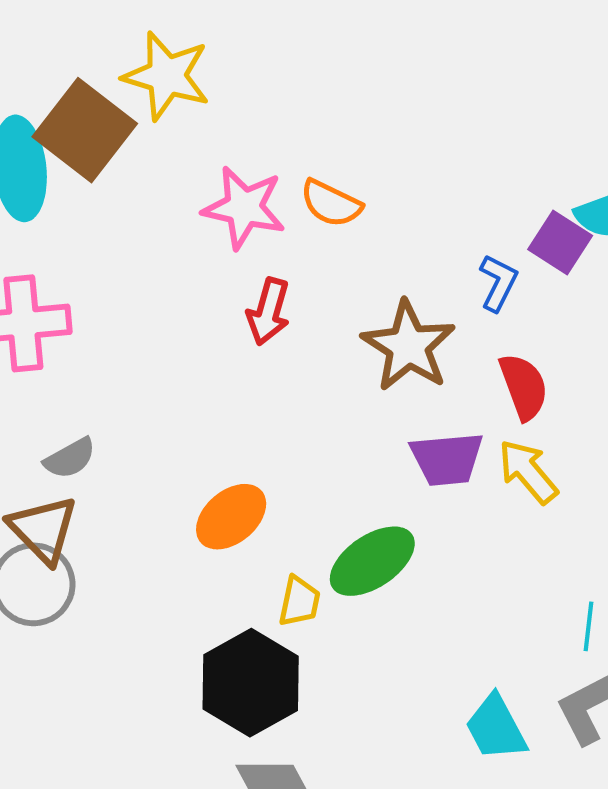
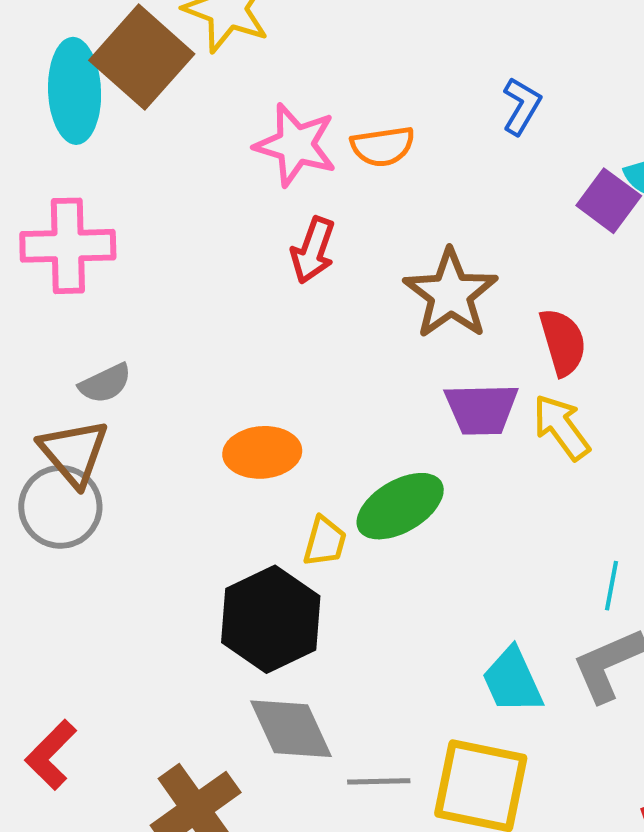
orange semicircle: (331, 203) -> (383, 146), turned -38
blue L-shape: (498, 283) -> (521, 106), moved
orange ellipse: (231, 517) -> (262, 452), turned 32

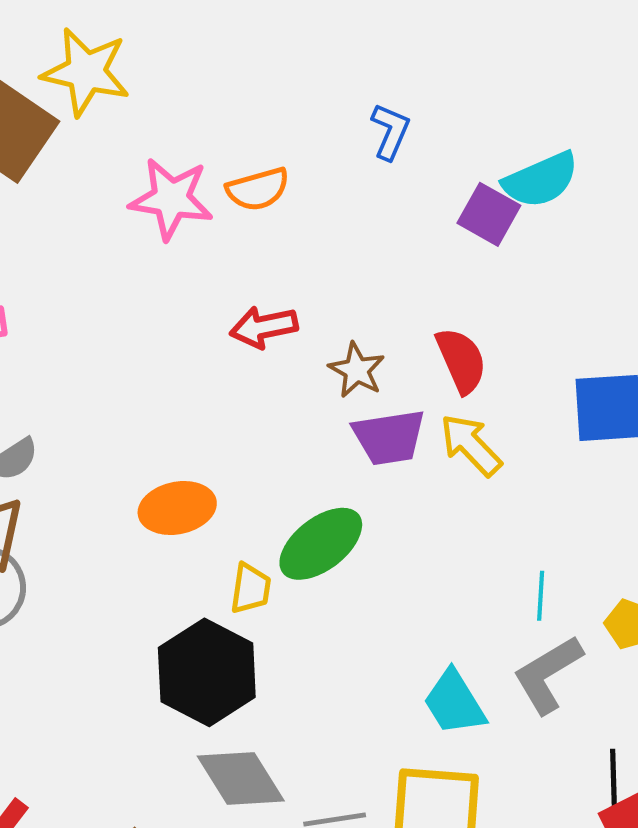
red arrow: (313, 250) -> (264, 327), moved, turned 66
brown star: (451, 294) -> (357, 370), moved, size x0.6

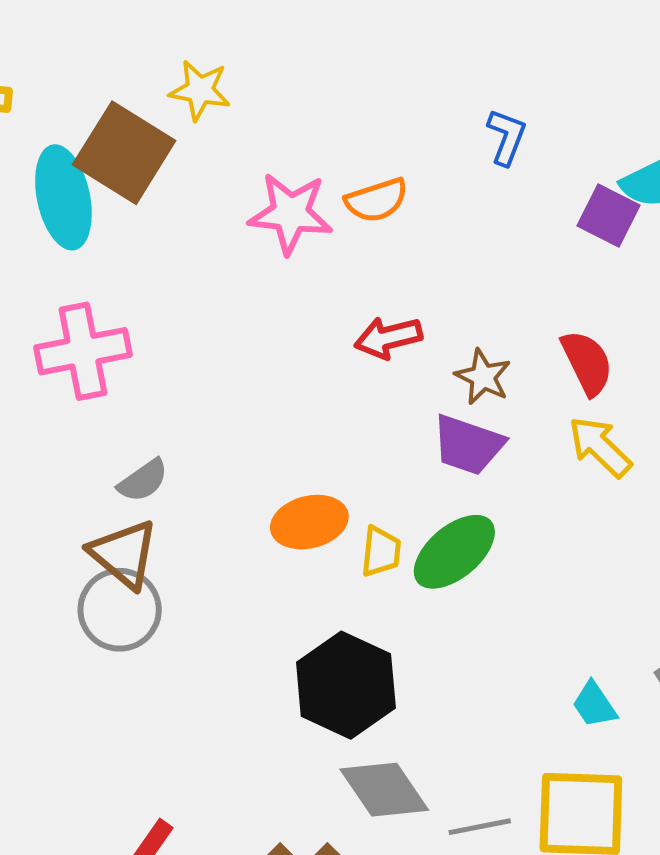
yellow star: (86, 72) -> (200, 90), size x0.7
purple trapezoid: (389, 437) -> (468, 445), moved, turned 30
yellow trapezoid: (251, 588) -> (381, 552), moved
cyan trapezoid: (454, 703) -> (594, 705), size x0.7

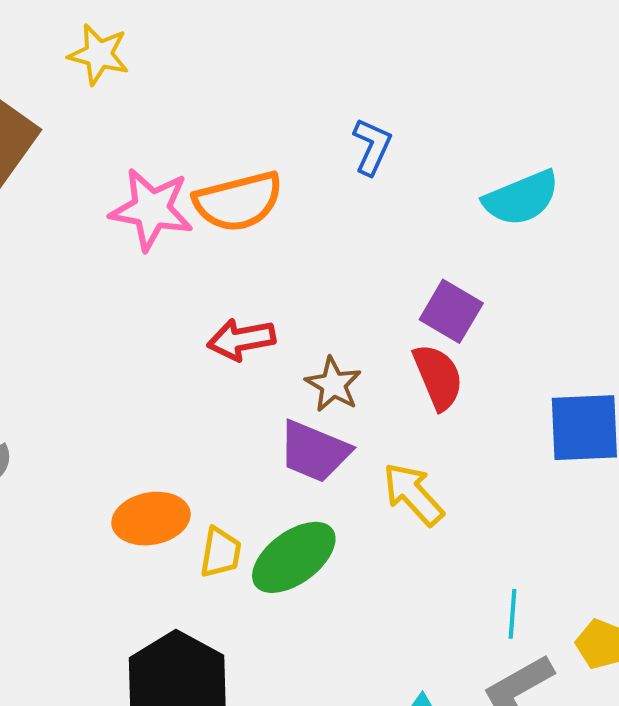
yellow star: (200, 90) -> (99, 54), moved
orange semicircle: (377, 200) -> (238, 201), size x1.4
purple square: (608, 216) -> (451, 311), moved
yellow arrow: (600, 447) -> (413, 494), moved

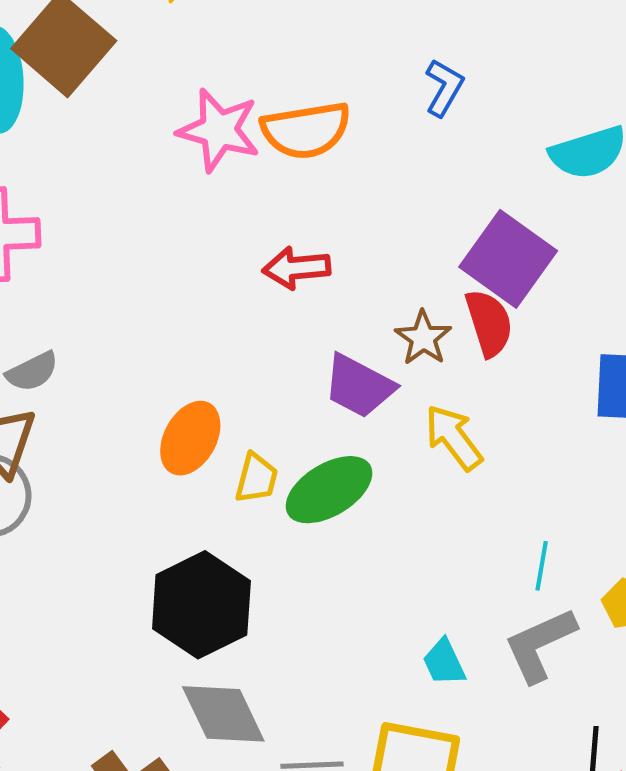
purple square: (451, 311) -> (508, 259), size x1.5
brown star: (333, 384) -> (423, 338), moved
orange ellipse: (151, 519) -> (190, 438), turned -56

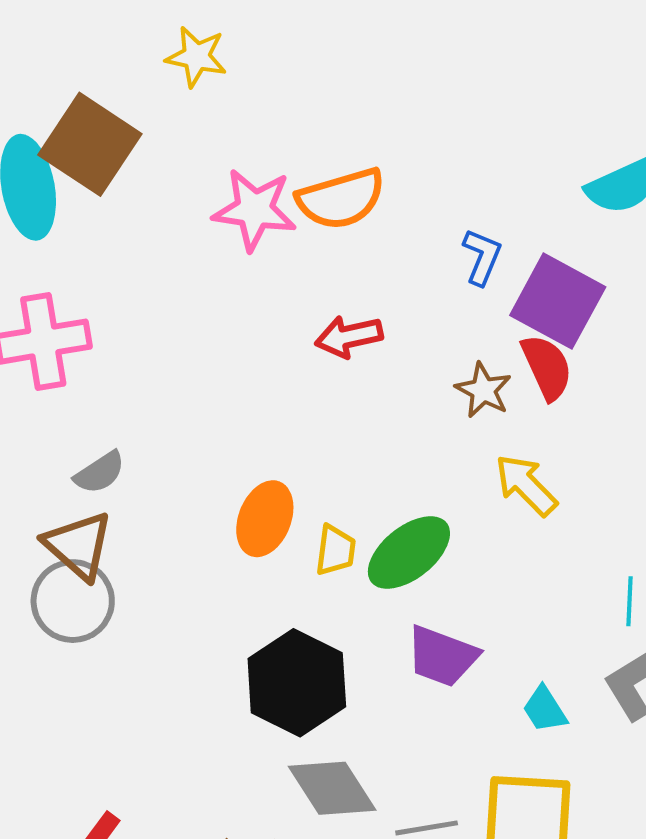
blue L-shape: (444, 88) -> (482, 257), moved
purple trapezoid: (359, 386) -> (442, 656), moved

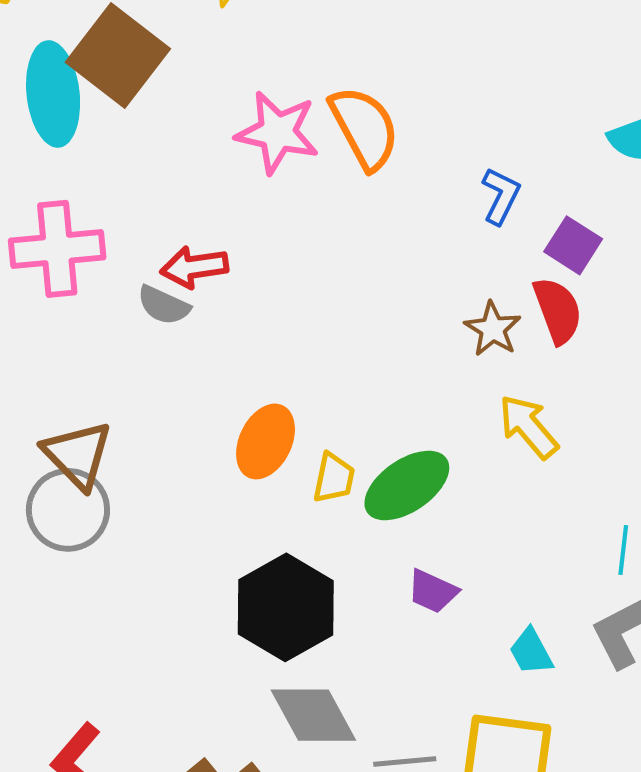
orange semicircle: (341, 199) -> (364, 128), turned -106
purple square: (558, 301) -> (573, 245), size x0.6
red arrow: (349, 337) -> (194, 267), moved
gray semicircle: (100, 473) -> (164, 305), moved, turned 54
purple trapezoid: (442, 656) -> (433, 591), size x0.7

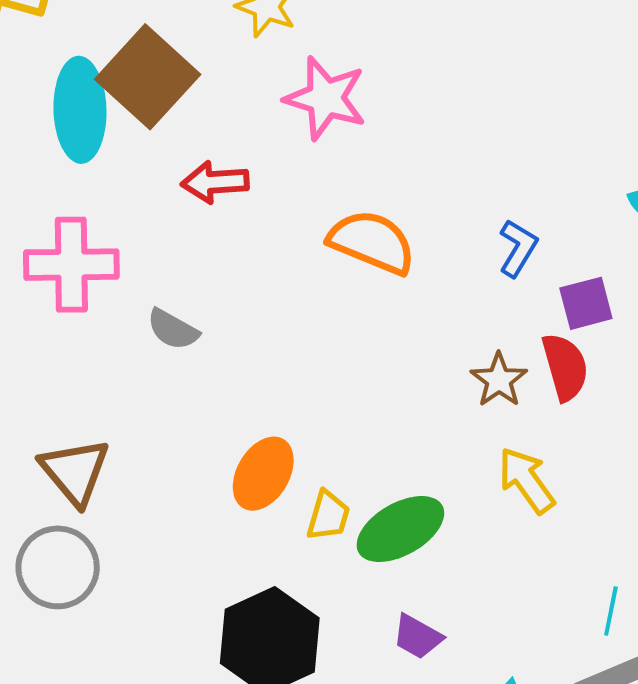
orange semicircle: (364, 128) -> (372, 242), moved, turned -44
pink star: (277, 132) -> (326, 98), moved
purple square: (573, 245) -> (586, 303), turned 38
red arrow: (194, 267) -> (215, 182), moved
gray circle: (68, 510) -> (58, 567), moved

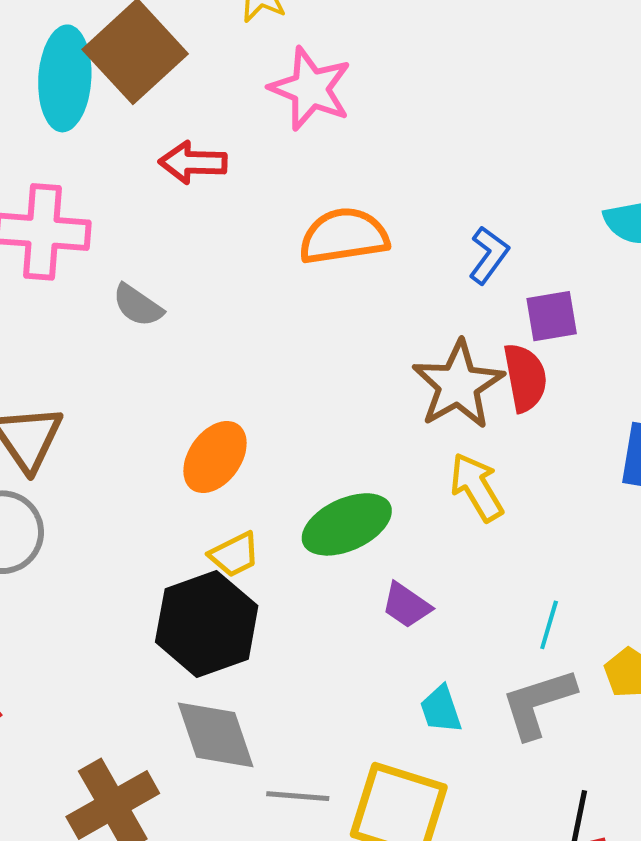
orange semicircle: (372, 242) -> (344, 236), turned -36
brown star: (499, 380) -> (458, 385), size x1.6
yellow trapezoid: (328, 516) -> (234, 554), moved, turned 42
purple trapezoid: (417, 637) -> (406, 605), moved

